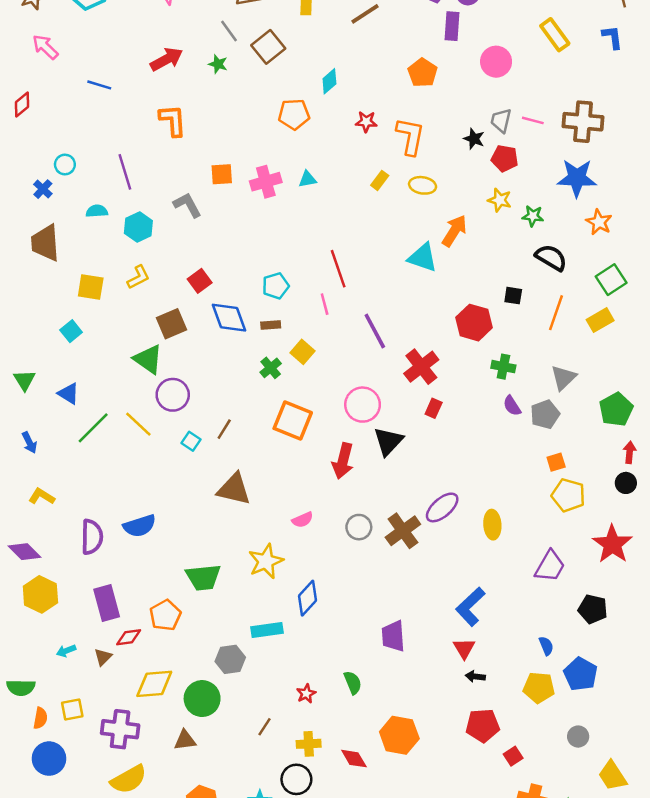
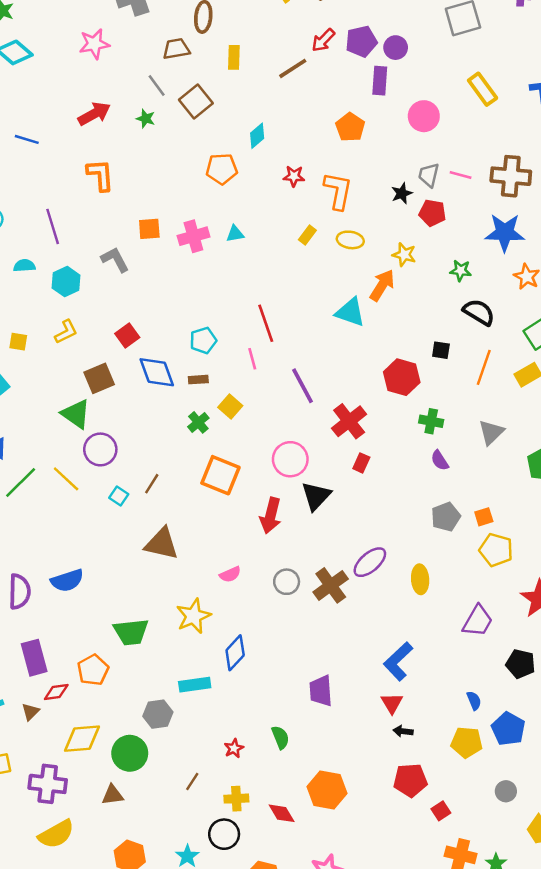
black star: (474, 139) -> (402, 193), turned 30
yellow star: (500, 200) -> (404, 255), moved
yellow square: (91, 287) -> (18, 342), size x0.7
gray pentagon: (545, 414) -> (446, 517), moved

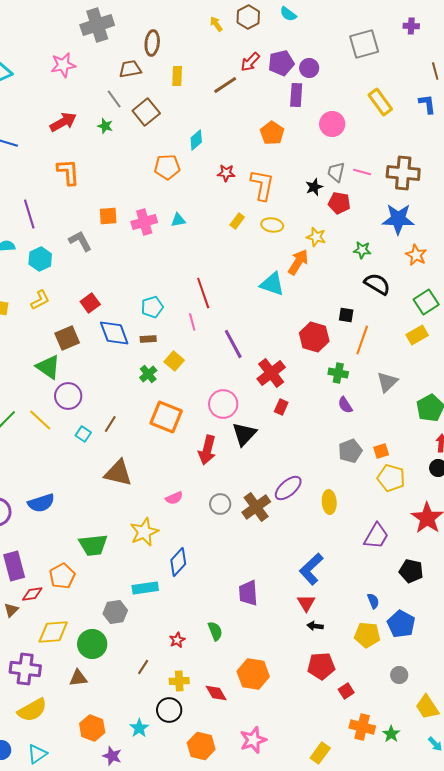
orange line: (484, 367) -> (362, 340), moved

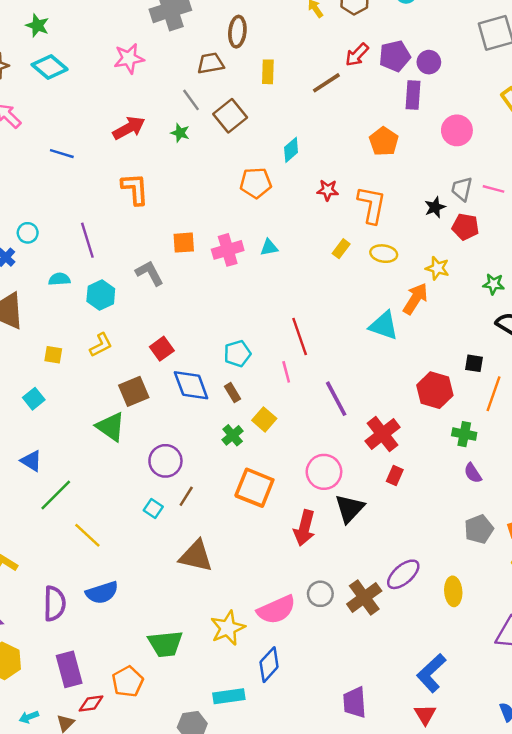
brown rectangle: (148, 339) -> (233, 393), turned 63
purple circle: (68, 396) -> (165, 461), moved
yellow line: (40, 420) -> (87, 535), moved
pink semicircle: (174, 498) -> (276, 610), moved, size x1.8

